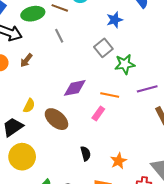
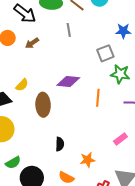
orange line: (110, 95) -> (98, 98), turned 66
pink rectangle: (98, 114) -> (120, 139), moved
brown ellipse: (56, 119) -> (43, 105), turned 30

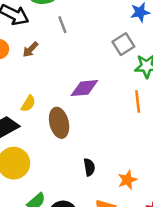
gray line: (69, 30) -> (62, 25), moved
orange line: (98, 98) -> (138, 102), moved

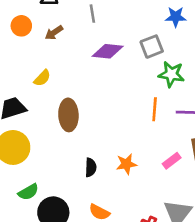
purple diamond: (84, 88) -> (108, 51), moved
yellow semicircle: (28, 104) -> (42, 78), moved
orange star: (127, 180) -> (126, 164), moved

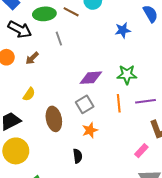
gray square: (152, 47) -> (85, 104), moved
purple diamond: (108, 51) -> (91, 78), moved
pink rectangle: (172, 161) -> (141, 151), moved
orange star: (126, 164) -> (90, 130), moved

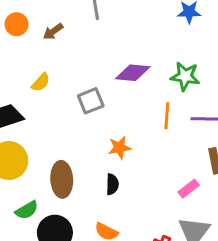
gray square: (85, 104) -> (91, 101), moved
brown ellipse: (54, 119) -> (62, 179), moved
black semicircle: (78, 156) -> (112, 184), moved

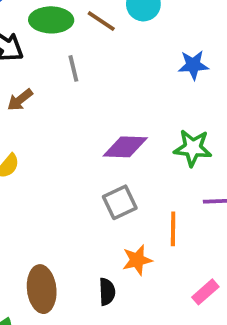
gray square: (91, 101) -> (120, 202), moved
orange line: (167, 116) -> (173, 229), moved
orange star: (120, 148) -> (137, 260), moved

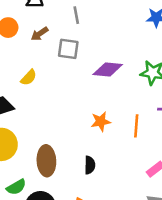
gray square: (120, 202) -> (68, 49), moved, turned 30
orange star: (137, 260) -> (101, 121), moved

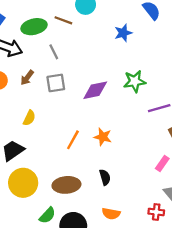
orange star: (101, 121) -> (103, 137), turned -30
orange line: (136, 126) -> (73, 140), moved, turned 42
brown ellipse: (46, 161) -> (66, 185), turned -75

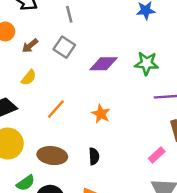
brown arrow: (27, 78) -> (30, 46), moved
gray square: (56, 83) -> (64, 47), turned 30
orange line: (73, 140) -> (56, 109), moved

